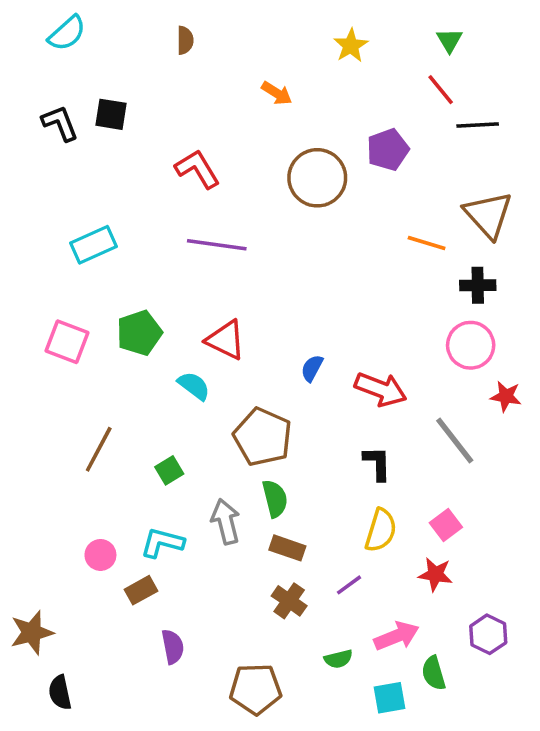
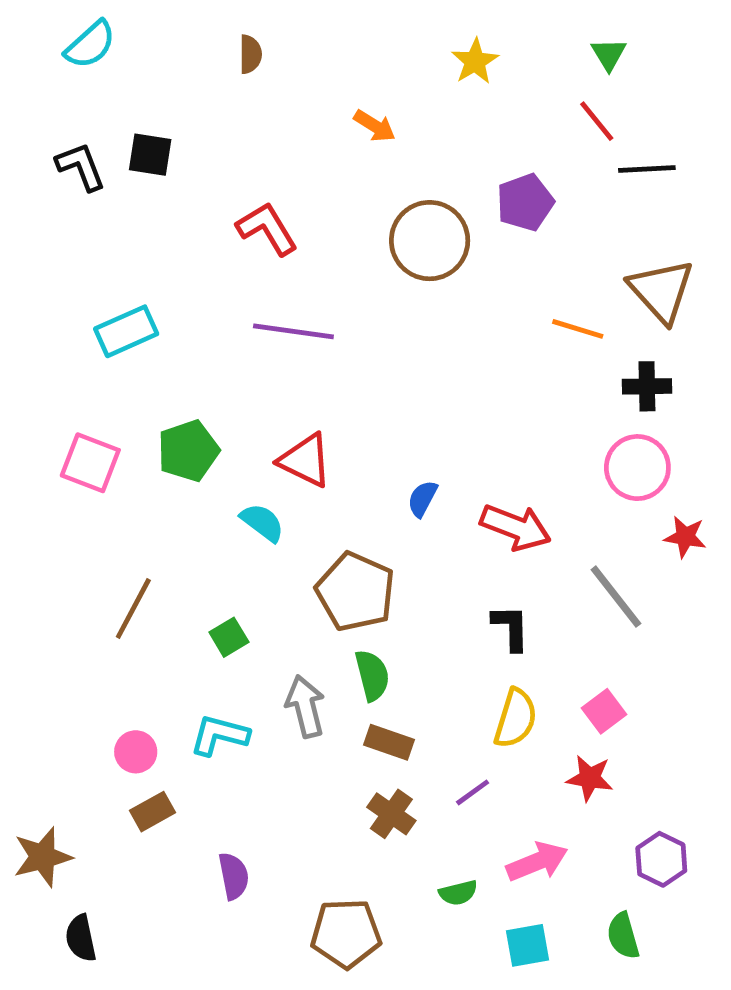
brown rectangle: (141, 590) -> (152, 812), moved
green semicircle: (434, 673) -> (623, 936), moved

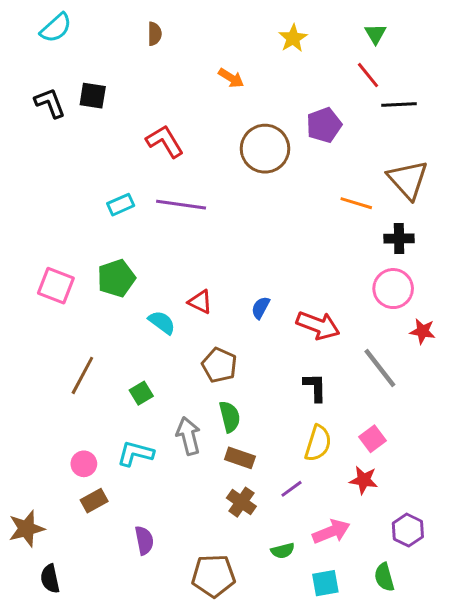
cyan rectangle: (126, 331) -> (121, 205), moved, size x0.7
red triangle: (305, 460) -> (200, 302), moved, size x0.7
brown pentagon: (356, 592) -> (219, 365), size x0.7

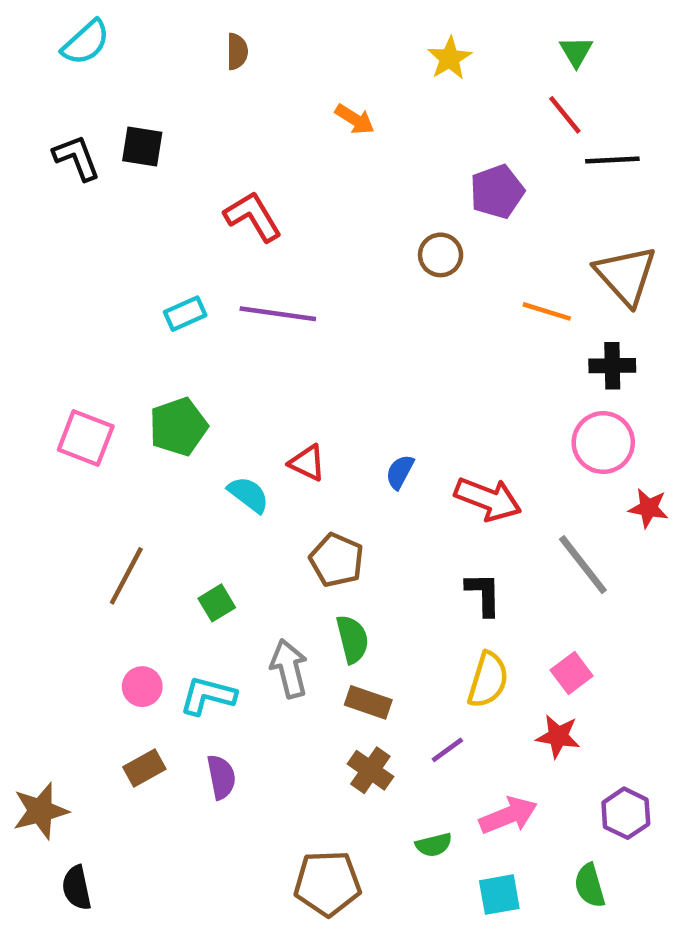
brown circle: (265, 149) -> (441, 255), moved, size x0.6
pink circle: (84, 464) -> (142, 687), moved
purple semicircle: (144, 540) -> (221, 777), moved

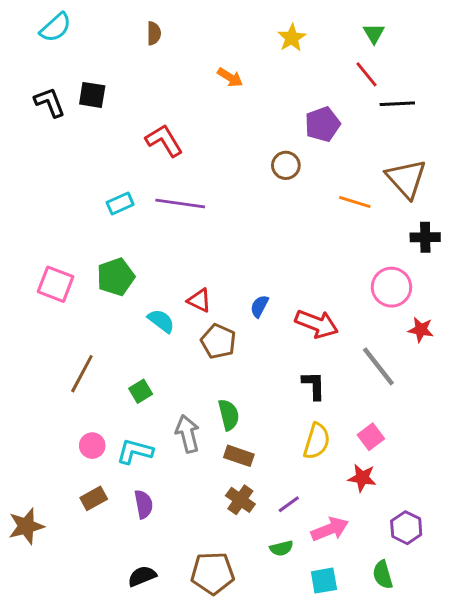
black cross: (612, 366) -> (425, 237), moved
brown pentagon: (337, 560) -> (218, 341), moved
purple line: (447, 750) -> (289, 504), moved
black semicircle: (77, 888) -> (142, 576), moved, turned 80

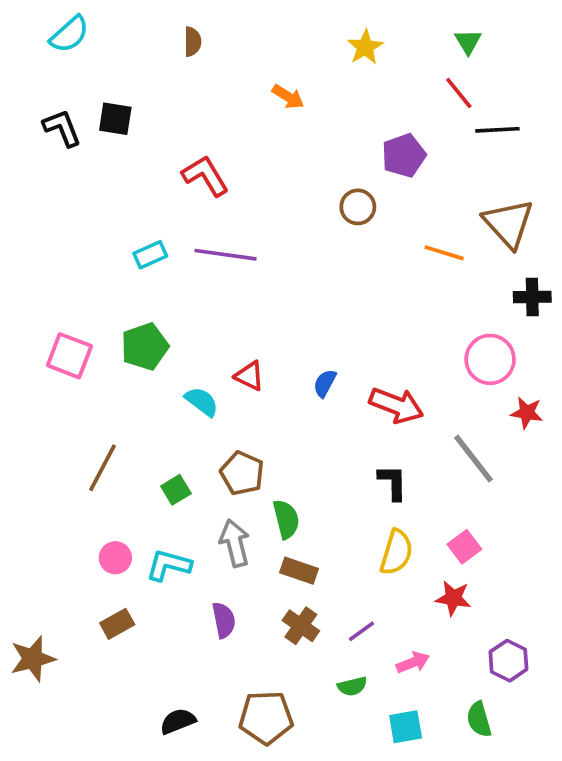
brown pentagon: (218, 341) -> (242, 473), moved
purple semicircle: (144, 504) -> (224, 620), moved
pink arrow: (330, 529) -> (413, 662), size x0.7

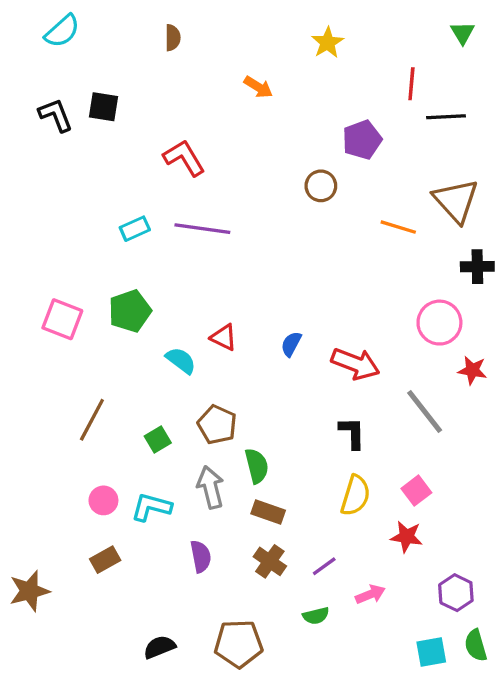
green triangle: (468, 42) -> (463, 33), moved
red line: (459, 93) -> (411, 84), turned 44
green semicircle: (479, 719) -> (476, 645), moved
cyan square: (406, 727) -> (431, 652), moved

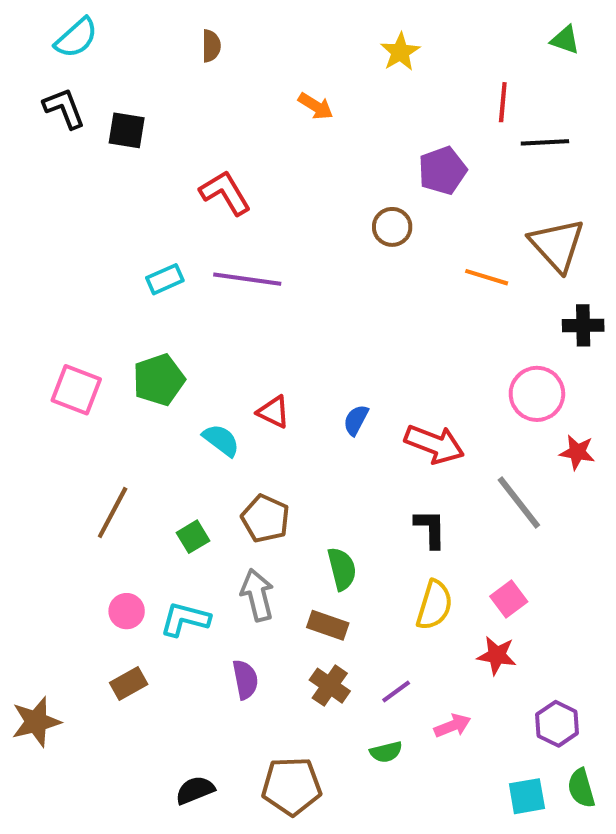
green triangle: (463, 33) -> (565, 40), turned -40
black L-shape: (56, 115) -> (64, 108), moved
green semicircle: (257, 466) -> (342, 569), moved

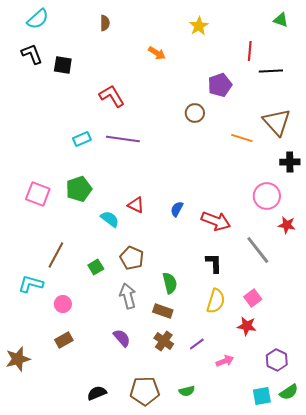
cyan L-shape: (185, 619) -> (31, 284), moved
purple semicircle: (245, 680) -> (122, 338), turned -30
green semicircle: (386, 752) -> (187, 391), moved
green semicircle: (581, 788) -> (289, 392), turned -108

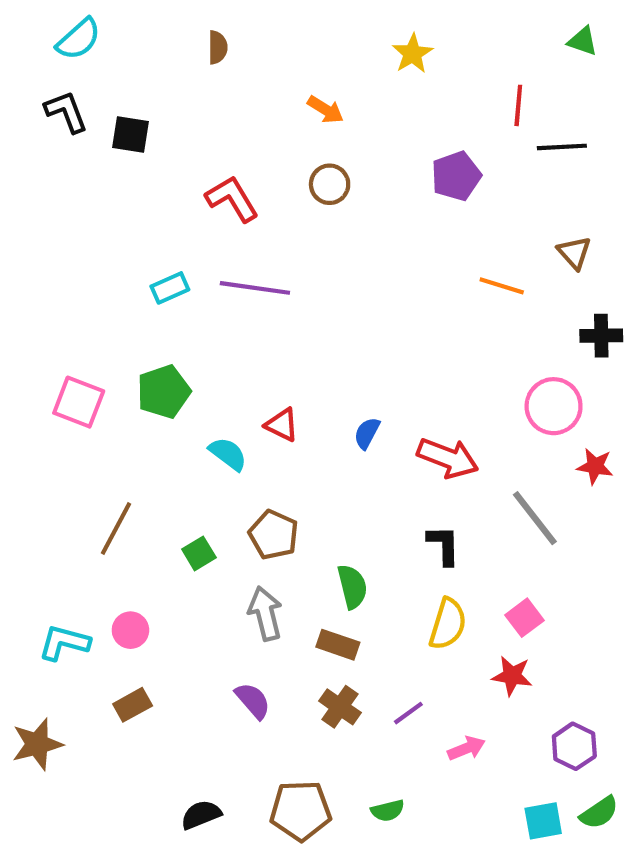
brown circle: (195, 113) -> (330, 184), moved
brown triangle: (277, 122) -> (574, 253), size x0.6
cyan L-shape: (31, 284) -> (64, 643), moved

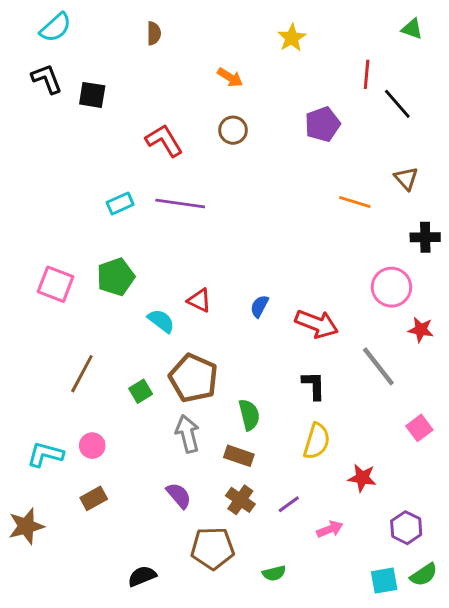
black line: (562, 147) -> (397, 104), turned 52
brown pentagon: (274, 535) -> (193, 378), size x1.4
pink square: (525, 618) -> (419, 428), moved
brown pentagon: (301, 811) -> (212, 548), moved

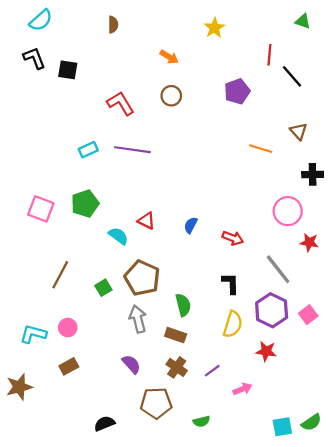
red arrow: (317, 324) -> (233, 238), size x0.7
purple hexagon: (406, 528) -> (272, 310), moved, size x1.4

